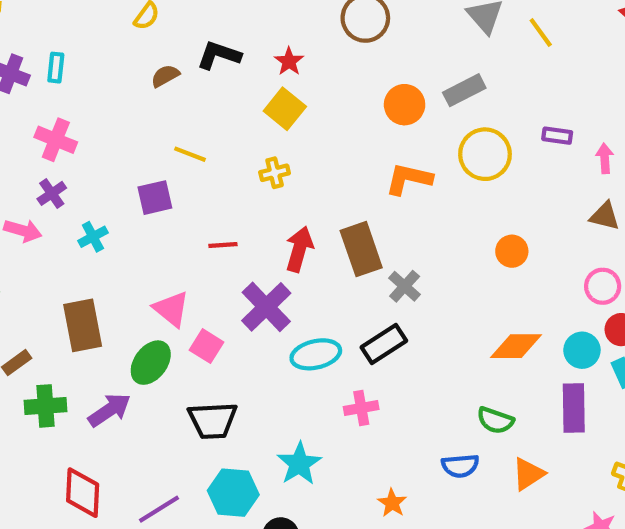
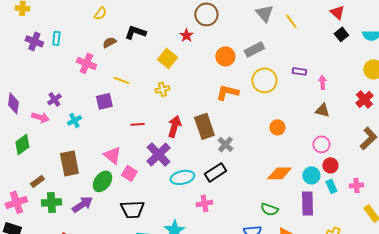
red star: (289, 61) -> (186, 35), moved
pink cross: (56, 140) -> (86, 63), moved

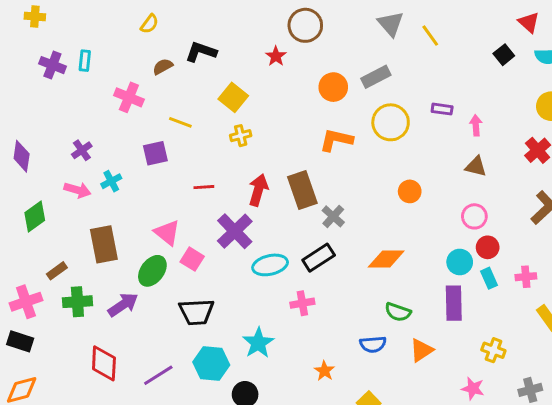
red triangle: (337, 12) -> (529, 22), moved
yellow square: (167, 58) -> (233, 97), moved
pink arrow: (40, 117) -> (77, 190), moved
orange diamond: (279, 173) -> (386, 259), moved

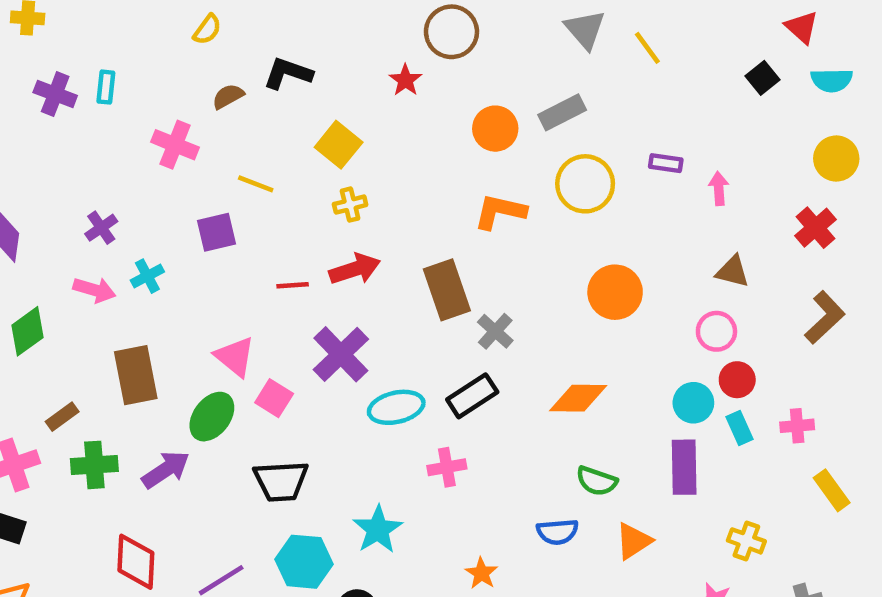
brown triangle: (476, 166) -> (733, 271), moved
red arrow: (258, 190) -> (355, 269), moved, turned 56
orange circle: (410, 191) -> (615, 292), size x1.5

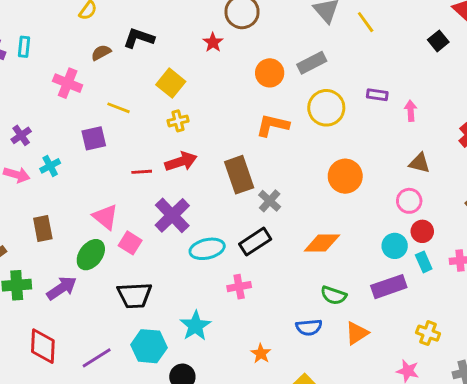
brown rectangle: (136, 375) -> (43, 228), size x0.7
purple rectangle: (684, 467) -> (389, 287), turned 72

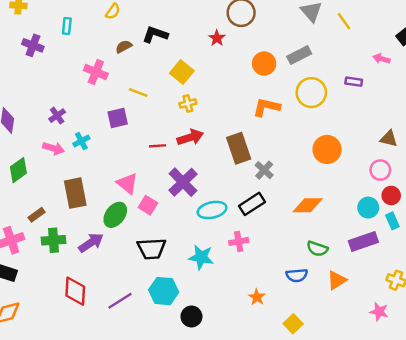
cyan rectangle: (24, 47) -> (67, 26), moved
pink arrow: (411, 111) -> (381, 59), moved, turned -70
brown rectangle: (43, 228) -> (75, 193), size x1.4
cyan star: (195, 326) -> (201, 257), moved, turned -30

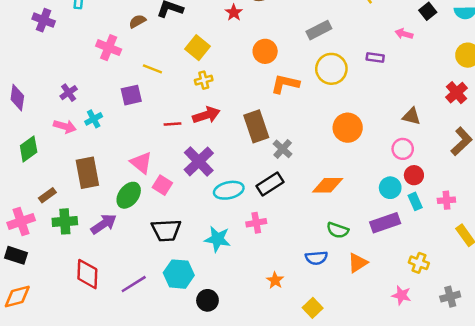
orange circle: (264, 64) -> (265, 51), moved

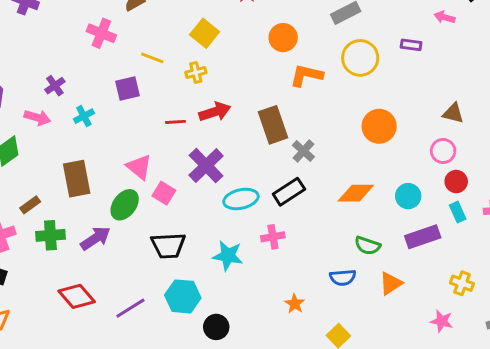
yellow cross: (204, 80) -> (196, 72), moved
pink arrow: (65, 126) -> (37, 118), moved
cyan circle: (390, 188) -> (408, 196), moved
red diamond: (87, 274) -> (77, 296), turned -44

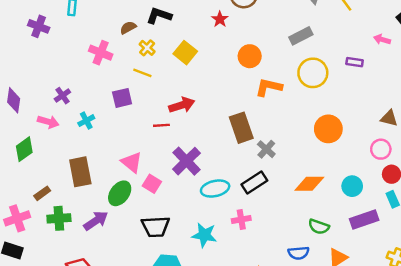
yellow cross: (196, 72) -> (147, 48), moved, turned -35
red arrow: (215, 112) -> (182, 105), moved

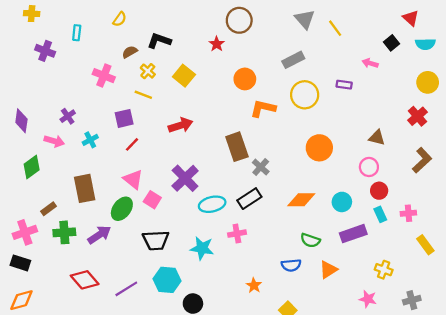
red line: (161, 125) -> (132, 144), moved, turned -42

